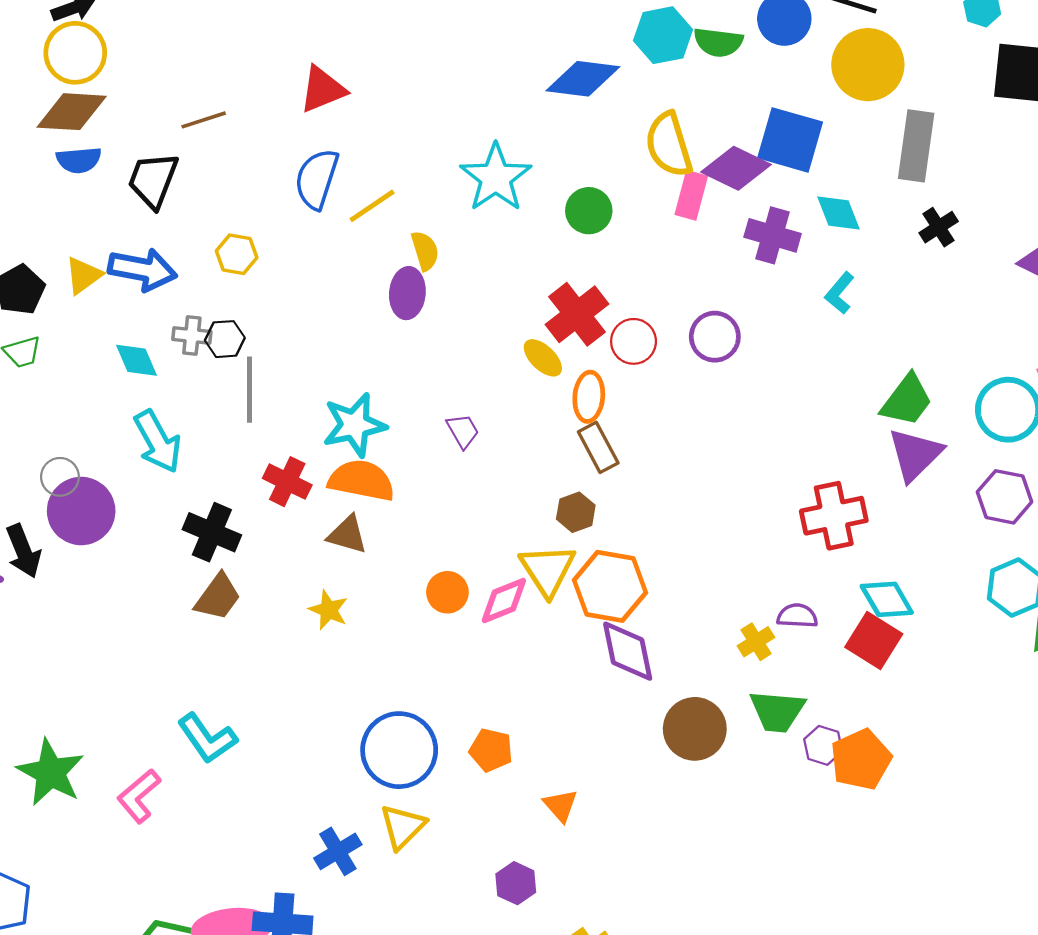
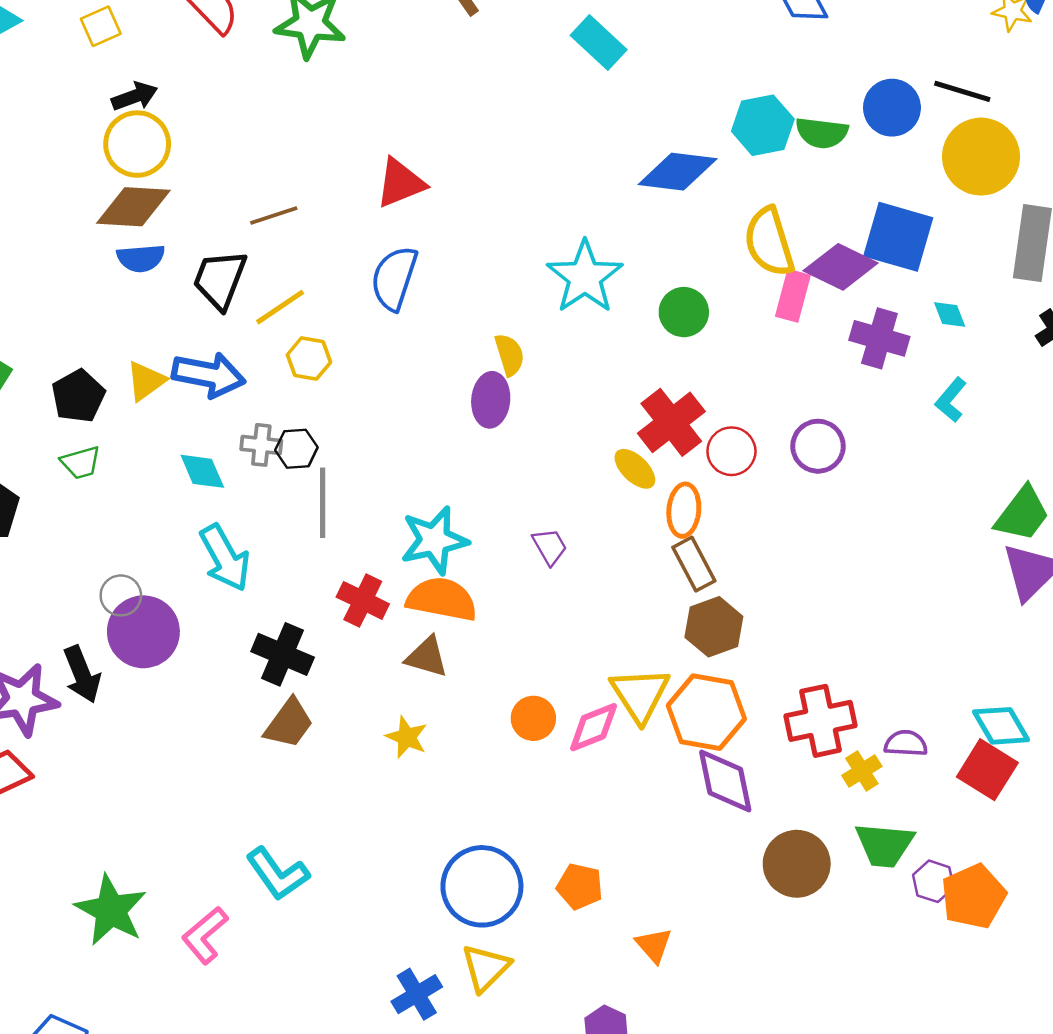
yellow line: (372, 206) -> (280, 307), moved
cyan diamond: (838, 213) -> (950, 315), size x0.7
brown hexagon: (576, 512) -> (714, 627), moved, size x1.4
red cross: (834, 516) -> (821, 721), moved

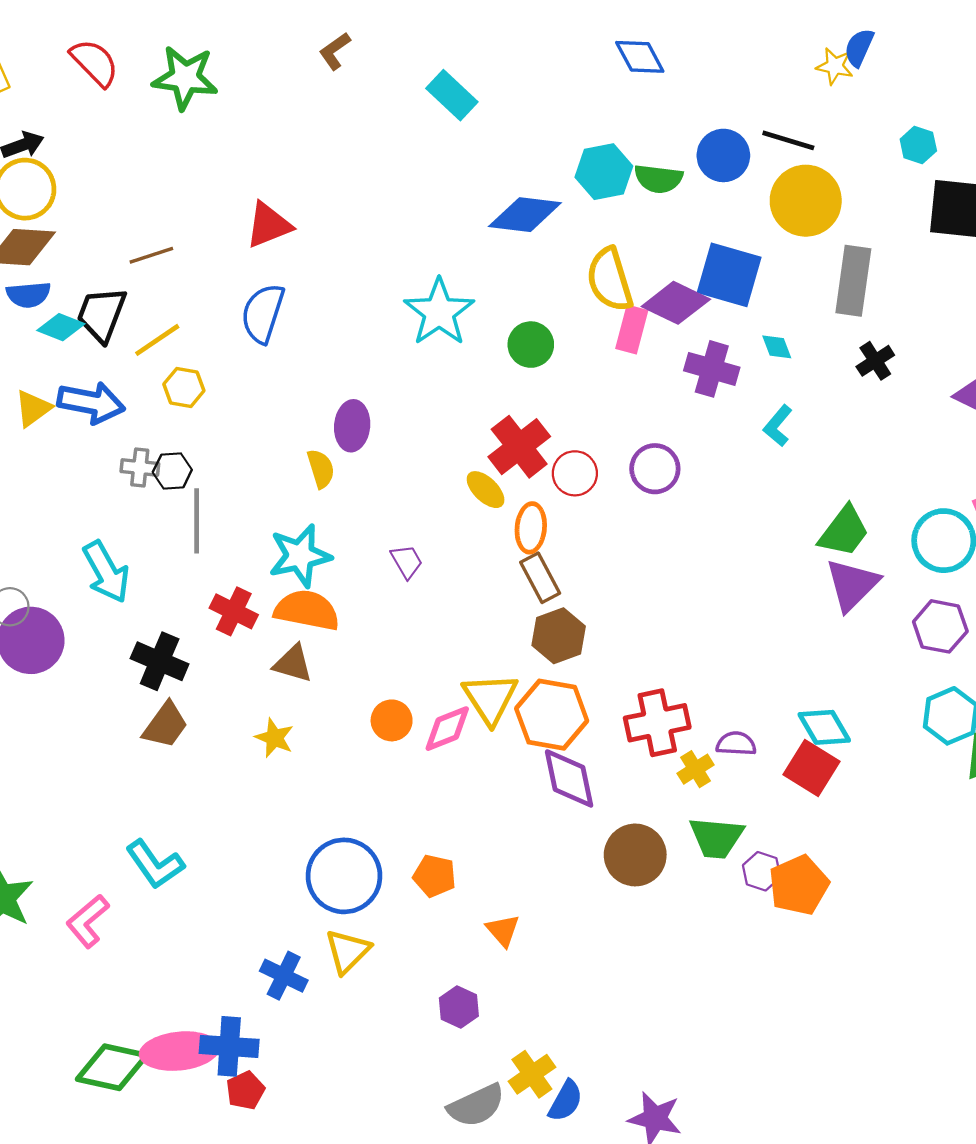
yellow semicircle: (510, 355) -> (321, 469), moved
cyan diamond: (202, 471) -> (61, 327), moved, turned -45
blue cross: (417, 994) -> (284, 976), turned -33

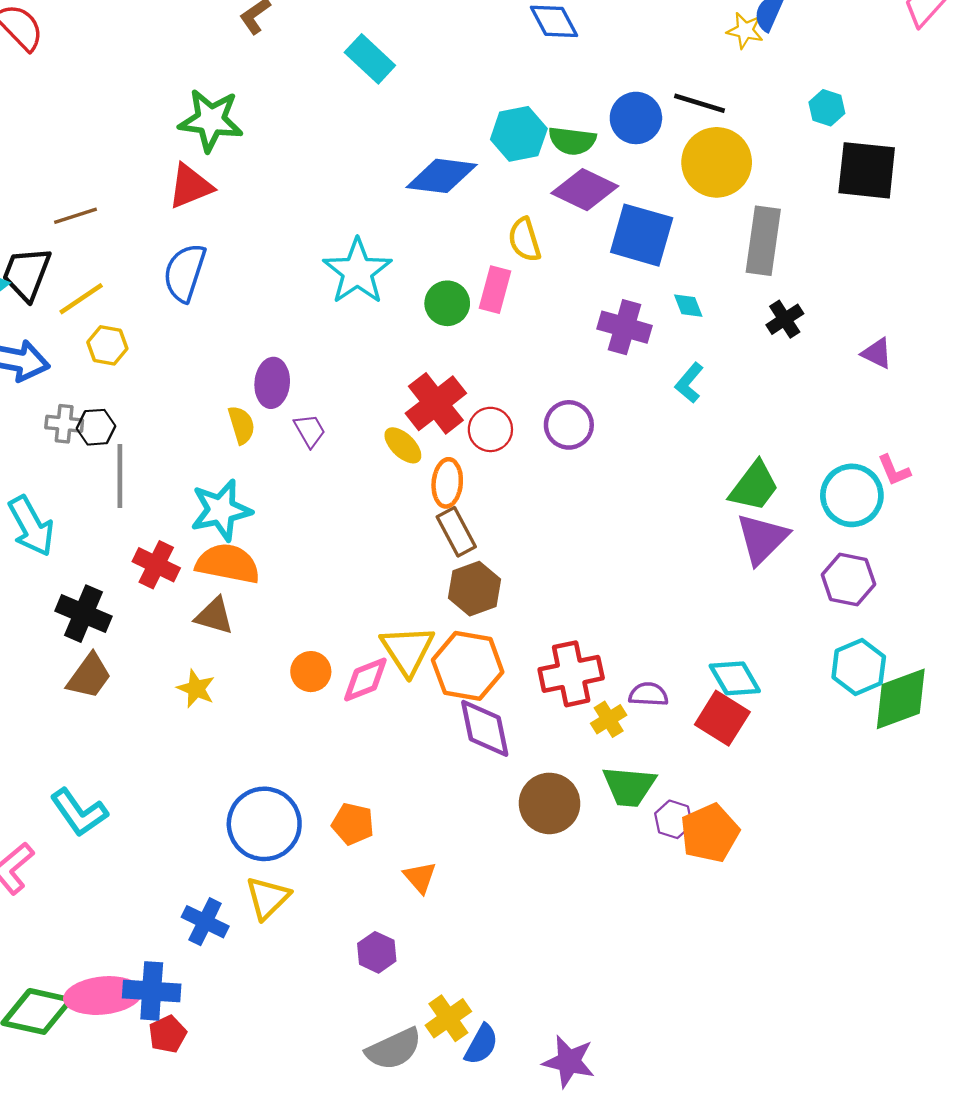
green star: (185, 78) -> (211, 120), moved
yellow semicircle: (610, 280) -> (525, 240), size x0.7
purple diamond: (676, 303) -> (585, 190), moved
pink rectangle: (632, 329) -> (495, 290), moved
purple trapezoid: (407, 561) -> (310, 431), moved

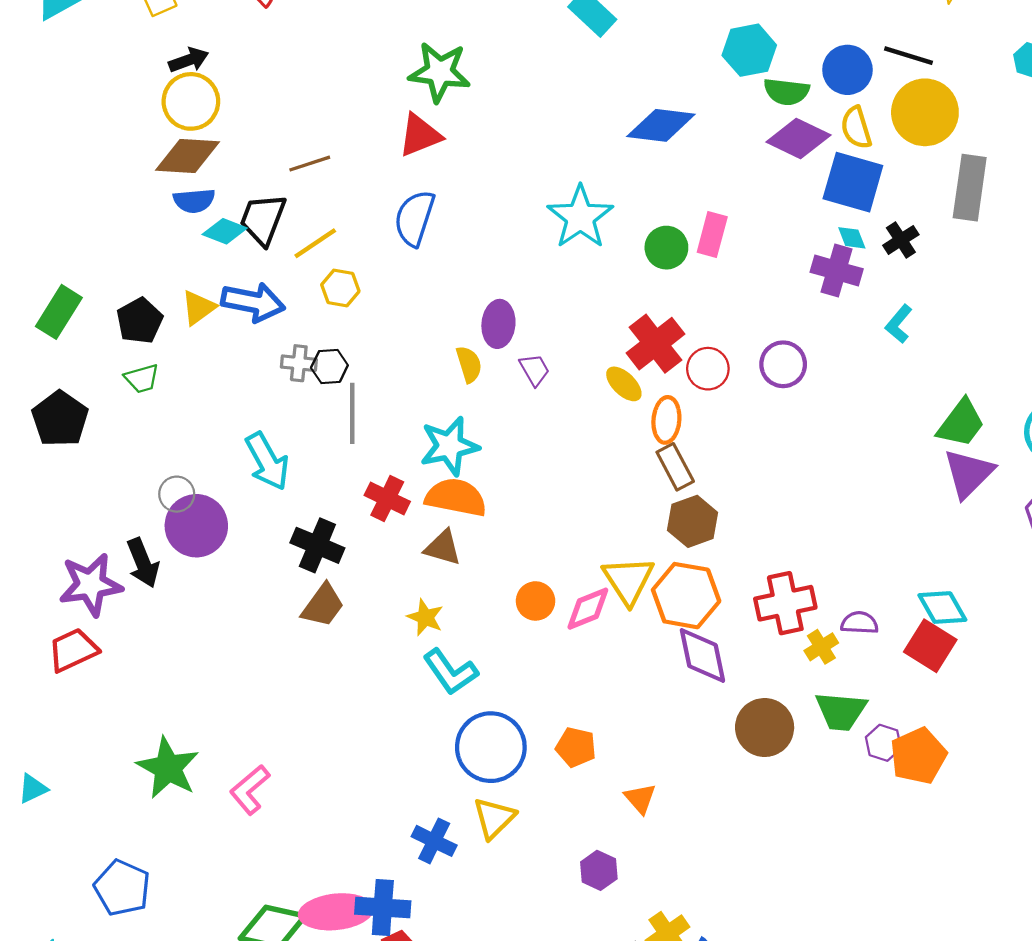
cyan hexagon: (519, 134) -> (749, 50), moved
yellow semicircle: (525, 240) -> (856, 128), moved
cyan diamond: (688, 306) -> (852, 238), moved
black cross: (785, 319) -> (901, 240), moved
cyan L-shape: (79, 813) -> (450, 672), moved

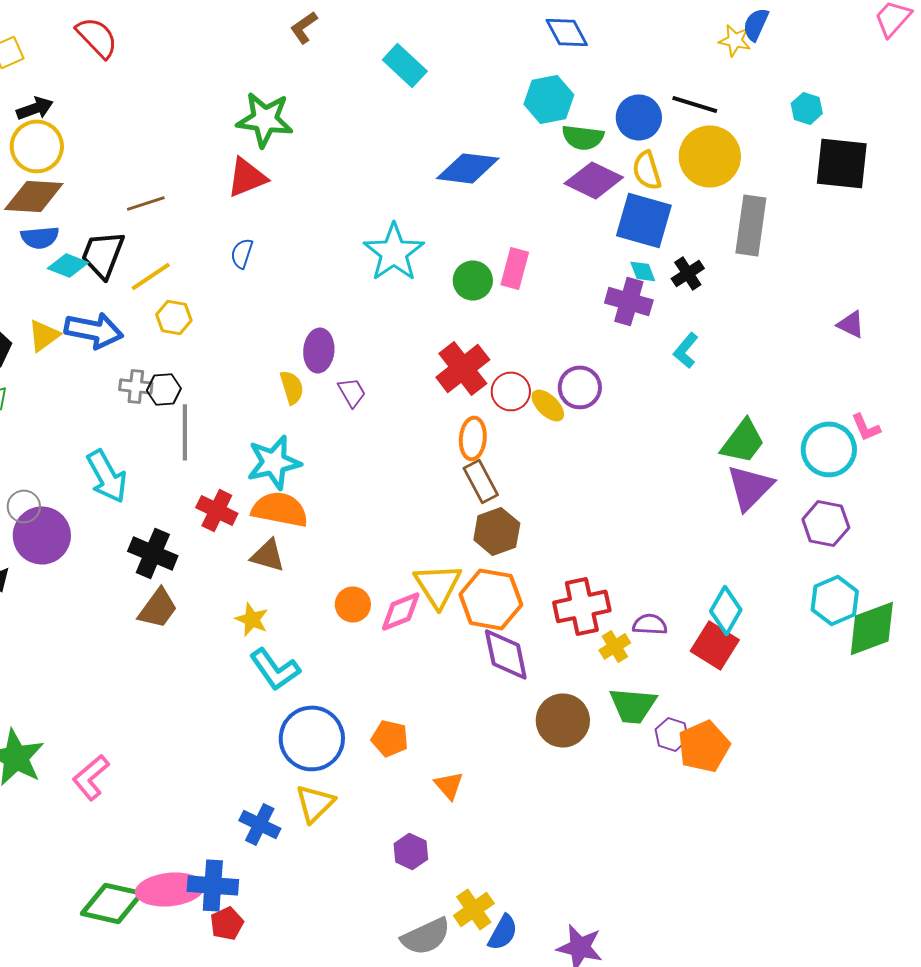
blue semicircle: (414, 218) -> (242, 253), size x0.6
yellow ellipse: (624, 384) -> (548, 405), moved
cyan diamond: (942, 608) -> (726, 610), turned 60

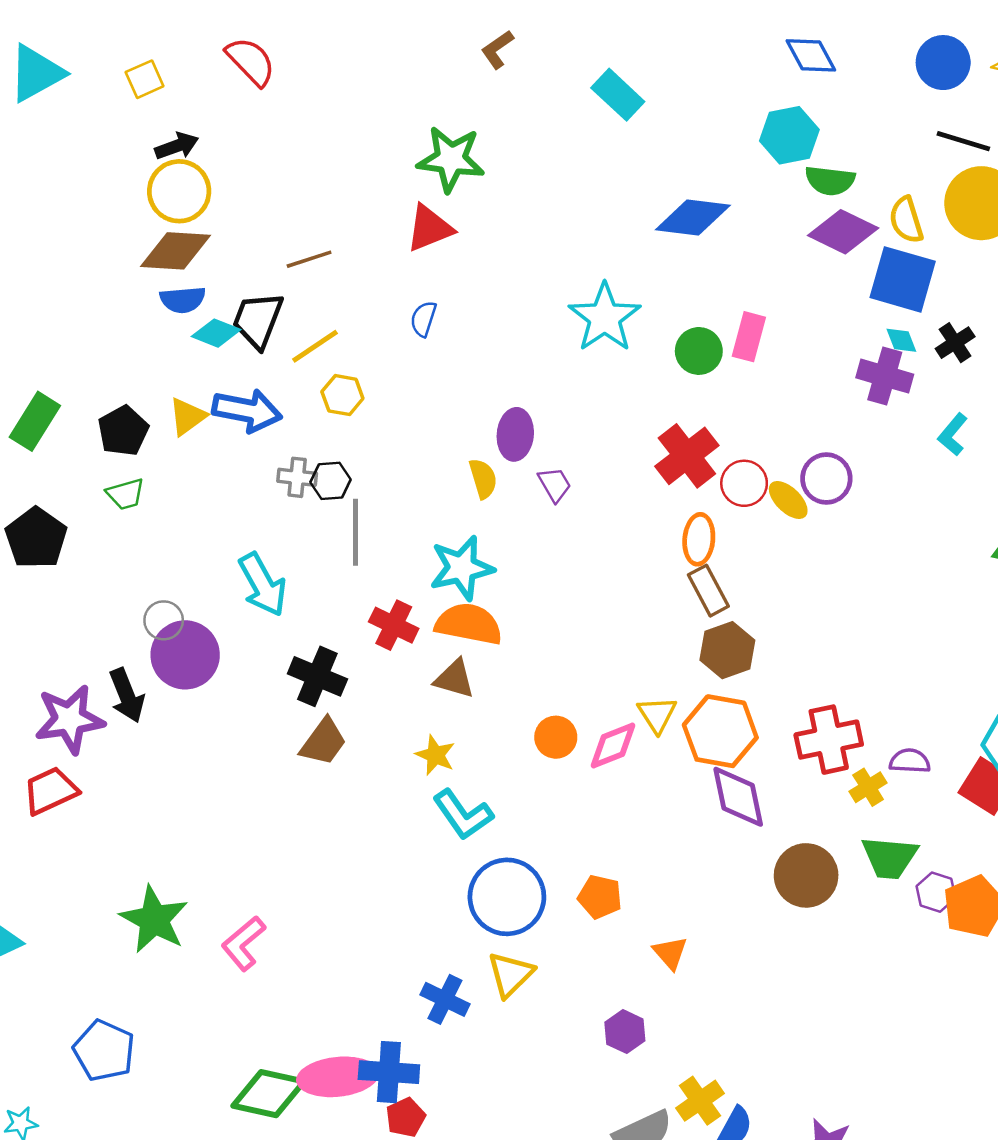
blue circle: (639, 117) -> (943, 63), moved
yellow triangle: (438, 585) -> (657, 715), size x0.7

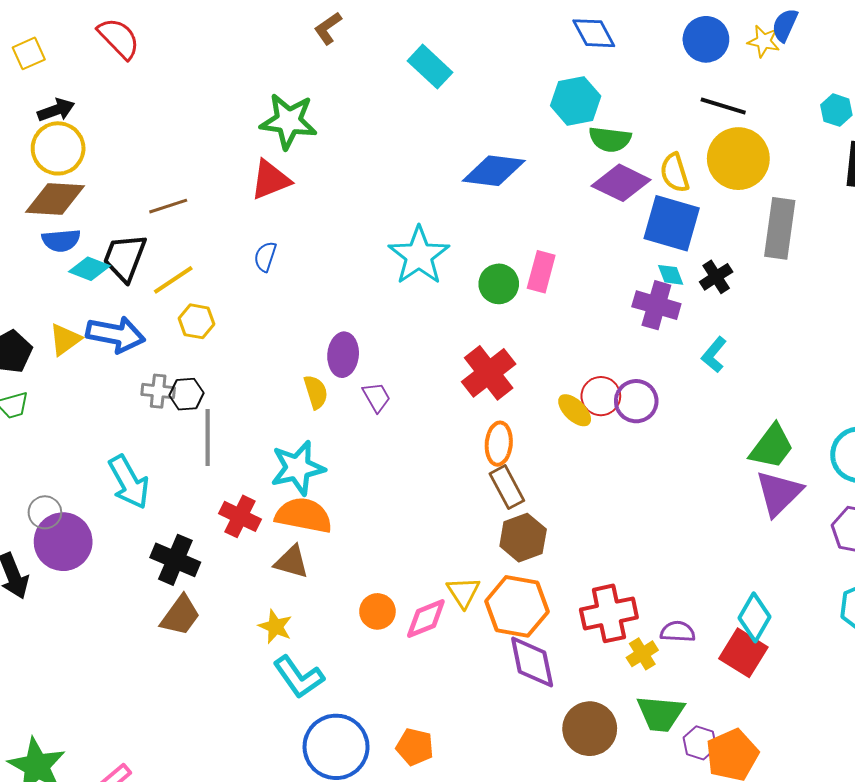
purple circle: (826, 479) -> (636, 401), moved
red circle: (744, 483) -> (601, 396), moved

